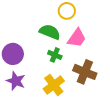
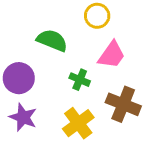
green semicircle: (50, 32) -> (52, 40), moved

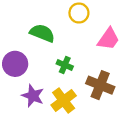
pink trapezoid: (112, 55) -> (108, 39), moved
purple star: (23, 117) -> (33, 96), moved

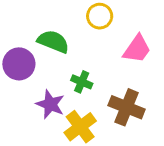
purple circle: (15, 64) -> (19, 64), moved
purple star: (33, 96) -> (50, 104), moved

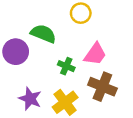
pink trapezoid: (137, 49) -> (95, 54), moved
purple star: (50, 104) -> (30, 99), moved

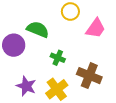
pink trapezoid: (95, 54) -> (96, 28), moved

